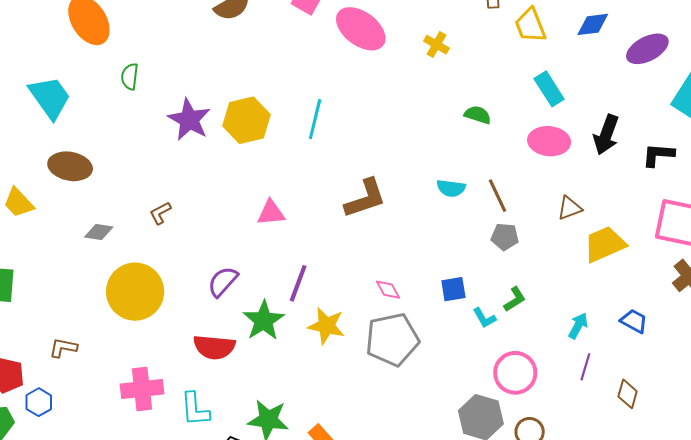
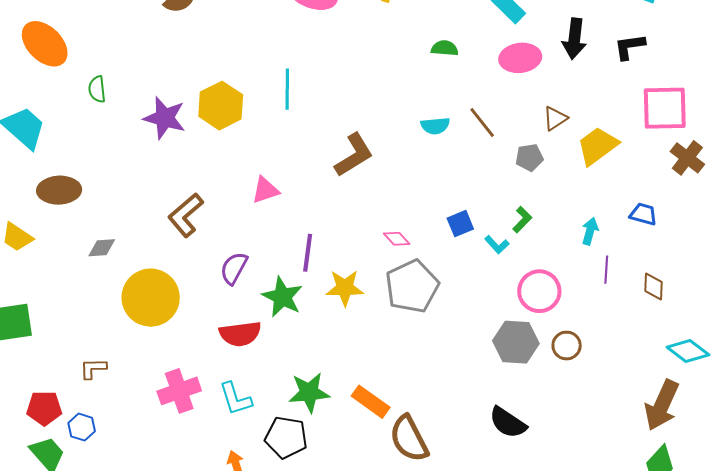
brown L-shape: (160, 213) -> (186, 215), moved, size x1.8
gray pentagon: (505, 237) -> (529, 157), moved

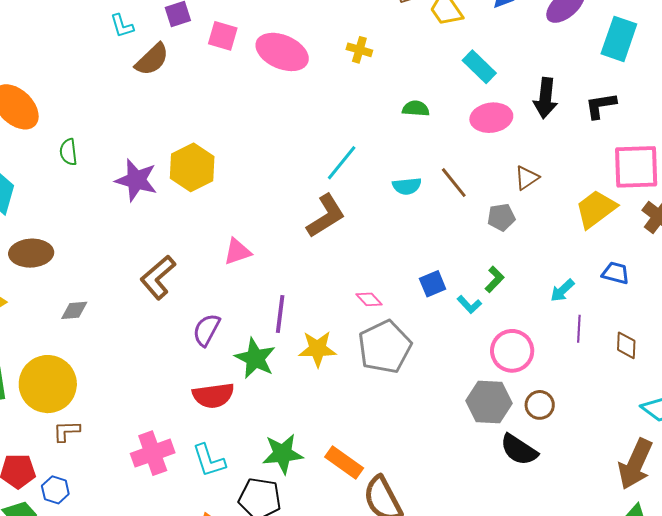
cyan line: (287, 89) -> (342, 163), moved, turned 39
yellow trapezoid: (597, 146) -> (596, 209), moved
cyan arrow: (590, 231) -> (562, 290), turned -148
yellow circle: (151, 298) -> (48, 384), moved
black semicircle: (508, 423) -> (519, 450), moved

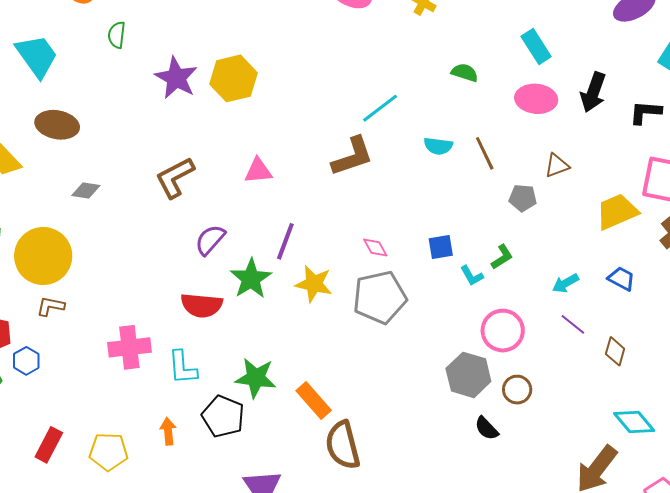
purple line: (579, 329) -> (573, 324), turned -68
black semicircle: (519, 450) -> (487, 428), size x0.7

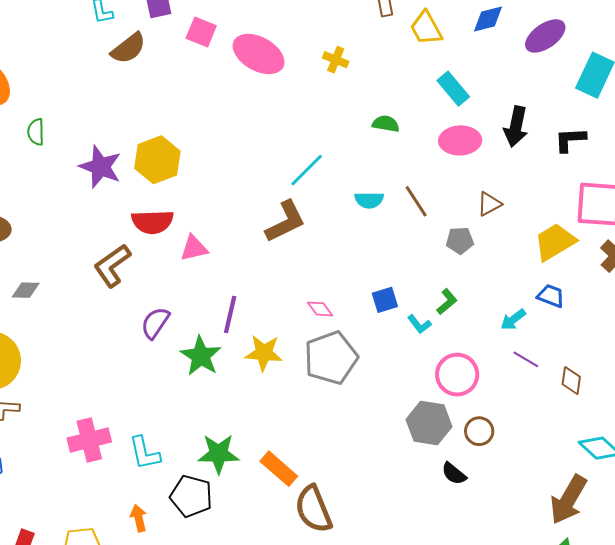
blue trapezoid: (621, 279) -> (551, 296), moved
red semicircle: (202, 305) -> (152, 222), moved

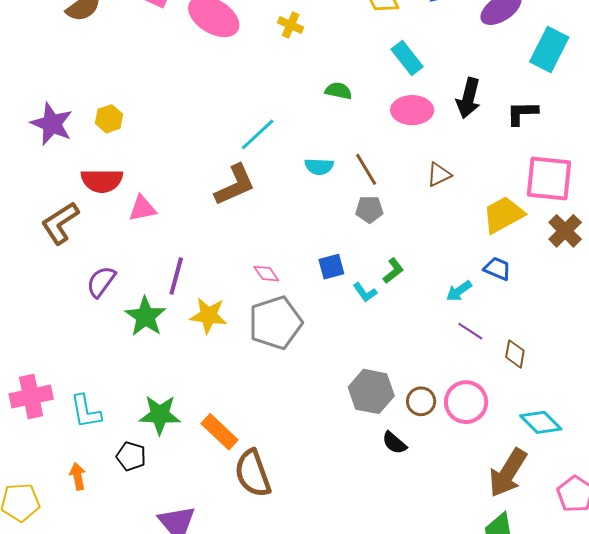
yellow hexagon: (157, 160) -> (109, 119), size x0.6
gray pentagon: (460, 240) -> (369, 209), moved
pink circle: (457, 375) -> (466, 402), moved
black pentagon: (191, 496) -> (131, 456), size x0.7

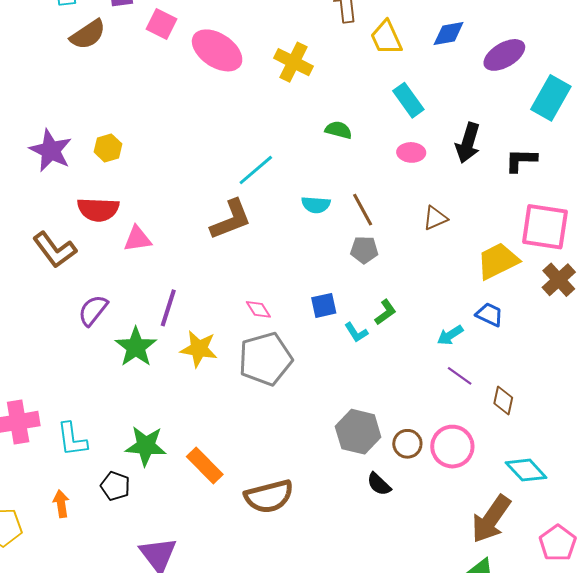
yellow cross: (291, 25) -> (294, 62), size x1.5
pink ellipse: (412, 110) -> (411, 152), size x0.7
brown L-shape: (60, 223) -> (55, 250), turned -96
brown semicircle: (253, 473) -> (269, 496), moved, turned -87

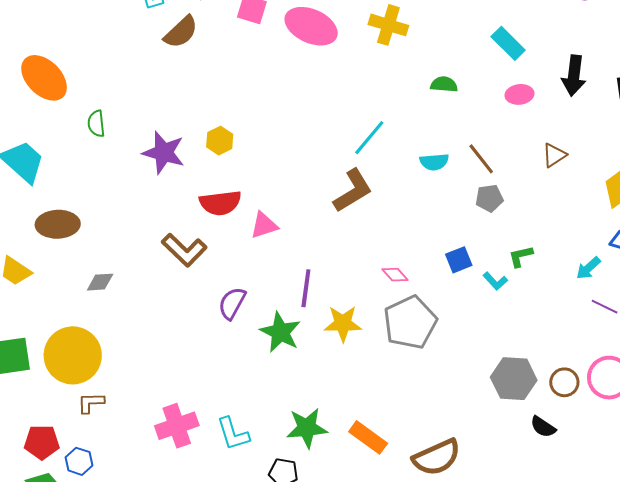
green L-shape: (385, 312) -> (521, 256), turned -148

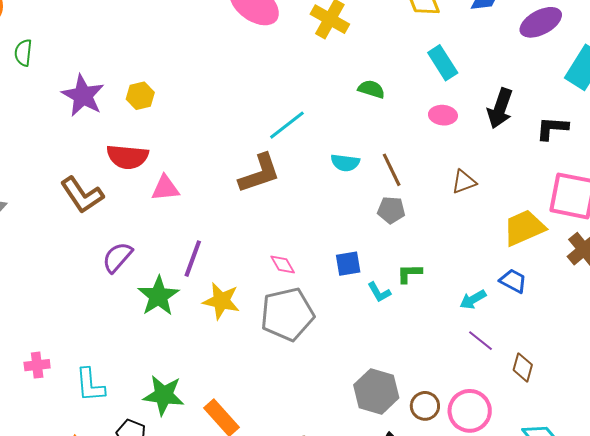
pink cross: (177, 426) -> (37, 365), size x0.6

